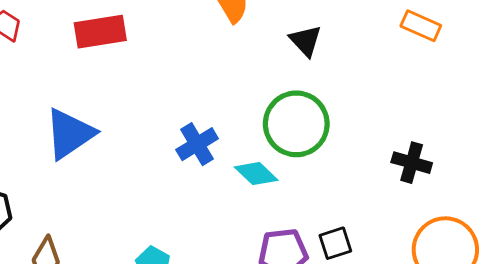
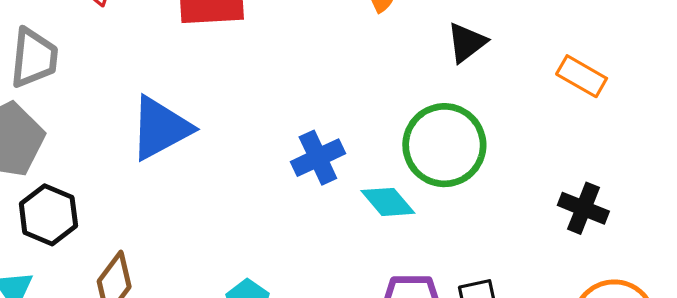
orange rectangle: (421, 26) -> (582, 76), moved
black triangle: (306, 41) -> (467, 43), turned 30

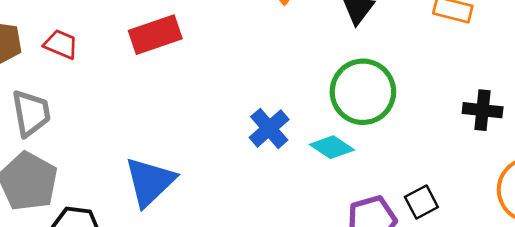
blue triangle: (160, 128) -> (150, 182), moved

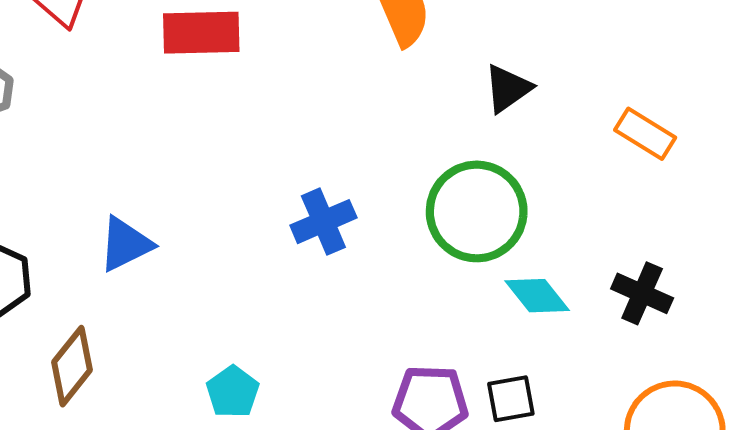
cyan diamond: (332, 147) -> (537, 296), moved
blue triangle: (150, 182) -> (125, 244), size x0.7

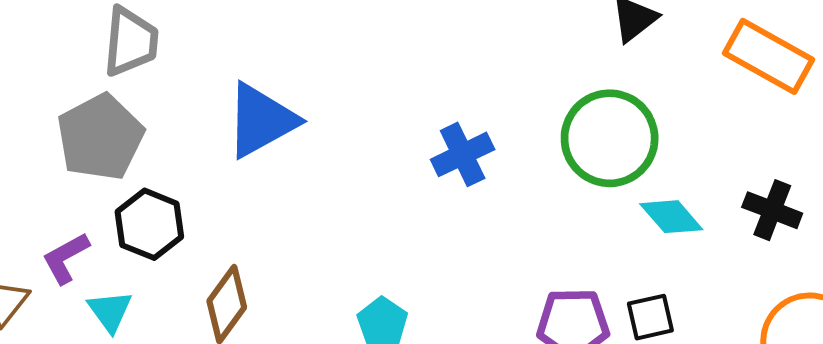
orange rectangle: (645, 134) -> (768, 56), size x1.5
blue triangle: (125, 244) -> (261, 120), moved, size x1.4

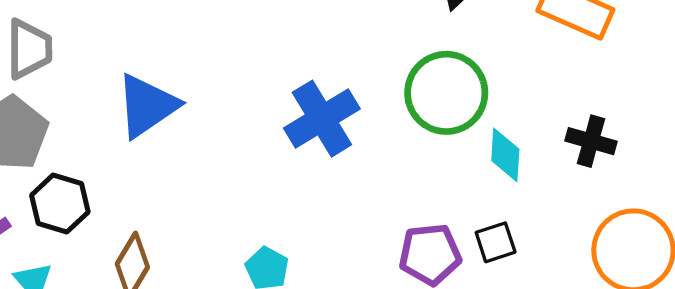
blue cross: (463, 154) -> (322, 119), size x1.4
cyan diamond: (671, 217) -> (505, 155), turned 50

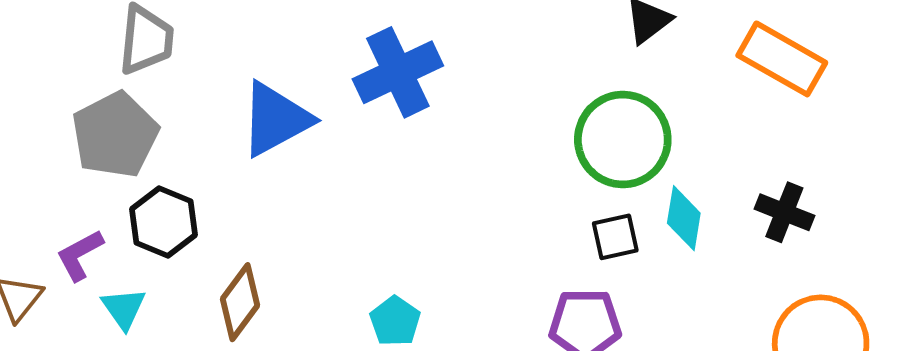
blue cross: (322, 119) -> (398, 72), moved
black square: (496, 242) -> (615, 237), moved

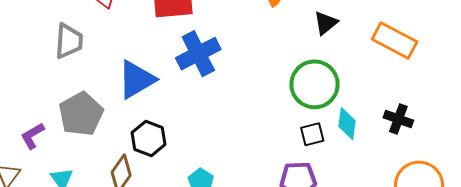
gray pentagon: (115, 135) -> (81, 114), moved
black hexagon: (163, 222) -> (149, 138), moved
purple L-shape: (80, 255) -> (32, 136), moved

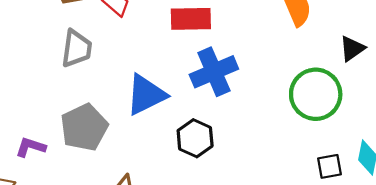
green circle: (314, 84) -> (316, 94), moved
purple L-shape: (32, 136) -> (31, 147), turned 44
black hexagon: (149, 138) -> (195, 138), moved

